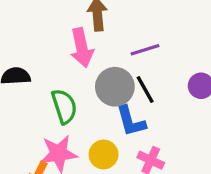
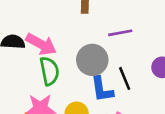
pink arrow: (82, 48) -> (41, 44), moved, turned -56
black line: (145, 90) -> (125, 78), moved

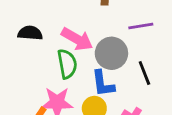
pink arrow: (41, 44) -> (77, 39), moved
blue L-shape: (102, 89) -> (103, 84), moved

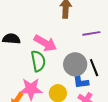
gray circle: (111, 53) -> (75, 64), moved
blue L-shape: (103, 84) -> (80, 79), moved

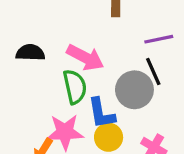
black line: (94, 68) -> (153, 72), moved
blue L-shape: (80, 79) -> (101, 113), moved

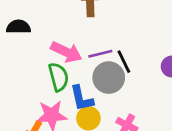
purple line: (159, 39) -> (100, 54), moved
black semicircle: (30, 53) -> (19, 27), moved

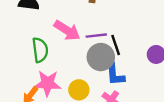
green semicircle: (59, 77) -> (40, 50), moved
blue L-shape: (82, 98) -> (115, 74), moved

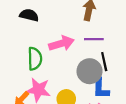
pink arrow: (67, 30) -> (61, 43), turned -55
purple line: (96, 36) -> (94, 39), moved

